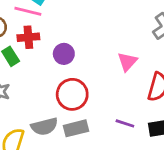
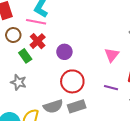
red cross: (28, 37) -> (38, 41), turned -35
purple line: (125, 123) -> (111, 88), moved

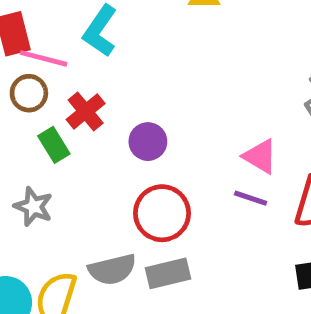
pink line: (36, 22) -> (44, 58), moved
pink triangle: (112, 55) -> (260, 156), turned -42
purple line: (111, 88) -> (251, 198), moved

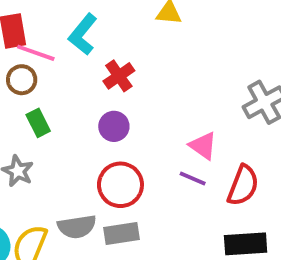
red cross: (86, 111) -> (119, 76), moved

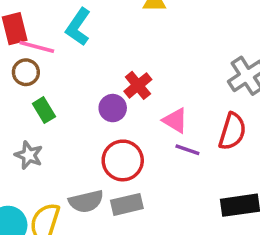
red cross: (119, 76) -> (138, 85), moved
pink triangle: (203, 146) -> (175, 120), moved
red semicircle: (243, 185) -> (232, 131), moved

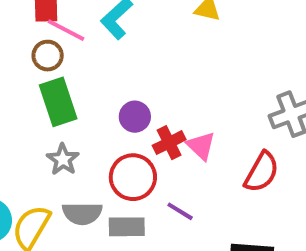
red cross: (138, 85) -> (169, 143), moved
green rectangle: (44, 110) -> (58, 102), size x1.6
purple line: (187, 150) -> (180, 211), moved
gray star: (29, 155) -> (63, 159), moved

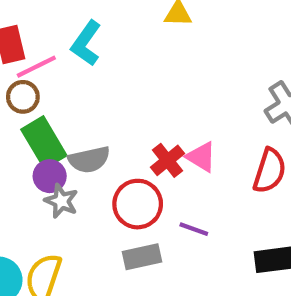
pink line: (66, 30) -> (36, 67), turned -42
purple circle: (135, 117) -> (50, 176), moved
gray semicircle: (82, 213) -> (89, 160), moved

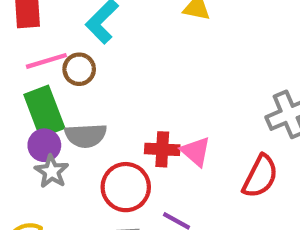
pink line: (36, 67) -> (46, 61), moved
brown circle: (23, 97) -> (79, 69), moved
red cross: (167, 160) -> (162, 149), turned 32

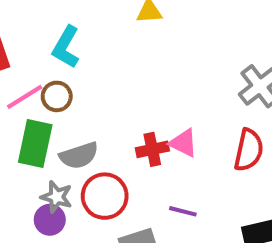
green rectangle: (44, 111) -> (35, 144), turned 48
purple circle: (44, 145) -> (50, 220), moved
red circle: (126, 187) -> (105, 196), moved

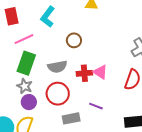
brown circle: (57, 96) -> (74, 40), moved
gray semicircle: (79, 156) -> (57, 67), moved
gray star: (57, 197) -> (25, 86), moved

